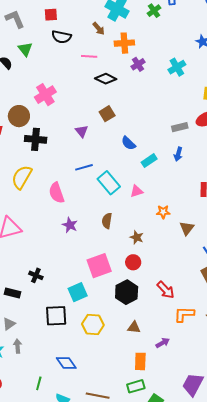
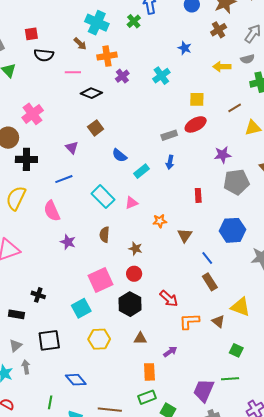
blue line: (84, 167) -> (64, 179), moved
black square: (56, 316) -> (49, 340), moved

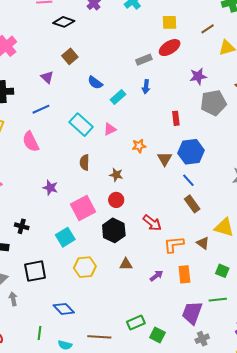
blue hexagon: (232, 230) -> (191, 152), moved
purple star: (68, 242) -> (50, 188), moved
orange rectangle: (149, 372) -> (184, 274), moved

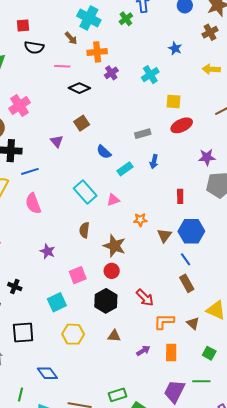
yellow square: (170, 22) -> (173, 101), moved
gray rectangle: (144, 60) -> (143, 134), moved
blue line: (41, 109) -> (30, 171), moved
brown star: (116, 175) -> (114, 246), size x1.6
pink square: (83, 208) -> (78, 275), size x0.7

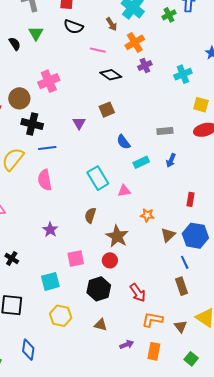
orange cross: (97, 52) -> (135, 42), turned -36
blue diamond: (47, 373) -> (28, 350), turned 35

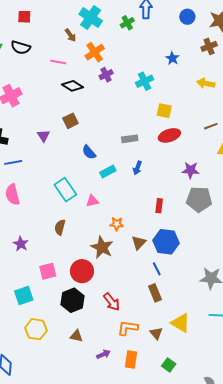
black semicircle: (74, 27) -> (21, 47), moved
brown star: (117, 236) -> (102, 247), moved
red circle: (110, 260) -> (82, 271), size x1.5

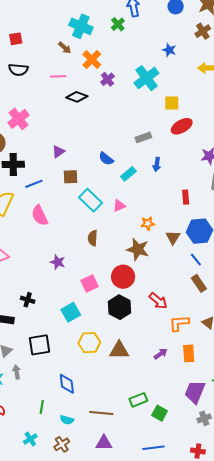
cyan cross: (145, 81) -> (146, 78), size x1.4
brown square: (70, 121) -> (70, 177), moved, turned 35
purple triangle: (44, 136) -> (58, 152), turned 40
brown triangle: (76, 336) -> (119, 350), moved, size x1.5

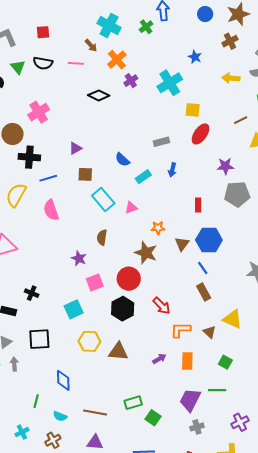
pink line: (58, 76) -> (76, 63), moved
red ellipse: (182, 126) -> (200, 134), turned -30
purple star: (58, 262) -> (79, 258), moved

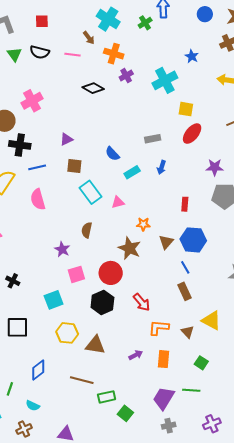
orange cross: (117, 60) -> (114, 54), turned -36
blue diamond: (63, 380) -> (38, 370), turned 50
brown line: (95, 412) -> (82, 380), moved

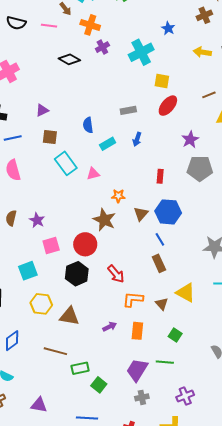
blue semicircle: (112, 154) -> (88, 125), turned 35
purple star: (215, 167) -> (190, 140), turned -30
brown semicircle: (87, 230) -> (11, 218), moved

